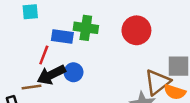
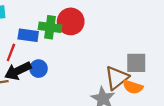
red circle: (136, 30) -> (71, 21), moved

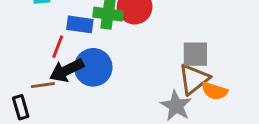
gray square: (136, 63) -> (195, 54), moved
blue circle: (39, 69) -> (93, 67), size x1.6

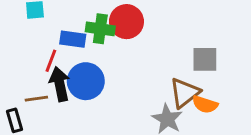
gray square: (195, 54) -> (205, 59), moved
black arrow: (67, 70) -> (60, 84), turned 104

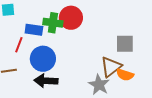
black arrow: (60, 84) -> (46, 81), moved, turned -75

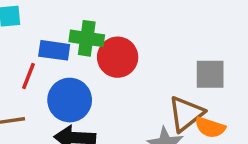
red circle: (71, 18) -> (118, 57), moved

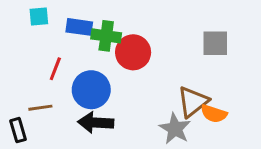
blue rectangle: (54, 50) -> (79, 27), moved
gray square: (210, 74) -> (215, 43), moved

